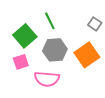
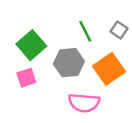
green line: (50, 21) -> (85, 31), moved
pink semicircle: (47, 79) -> (84, 103), moved

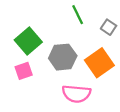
green line: (85, 31) -> (78, 15), moved

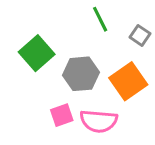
pink square: (24, 71) -> (62, 115), moved

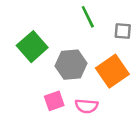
gray square: (140, 35) -> (123, 31), turned -30
pink semicircle: (99, 121) -> (87, 106), size x0.7

